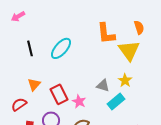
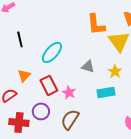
cyan ellipse: (61, 48) -> (52, 52), moved
gray triangle: (103, 85) -> (88, 66), moved
cyan rectangle: (116, 101) -> (106, 92), turned 30

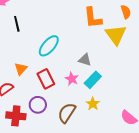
black line: (20, 39) -> (17, 24), moved
yellow star: (115, 71) -> (93, 104), moved
pink star: (69, 92) -> (72, 79), moved
cyan rectangle: (106, 92) -> (93, 80), moved, turned -36

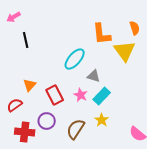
cyan ellipse: (49, 46) -> (75, 59), moved

